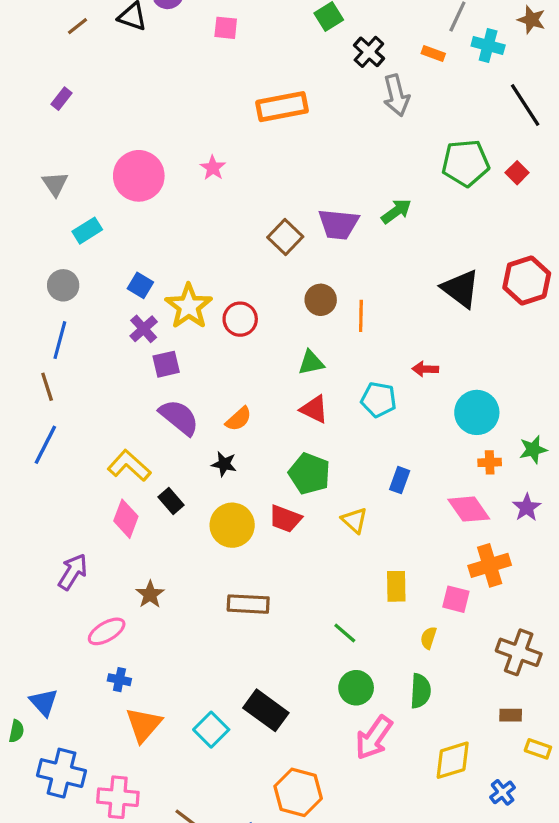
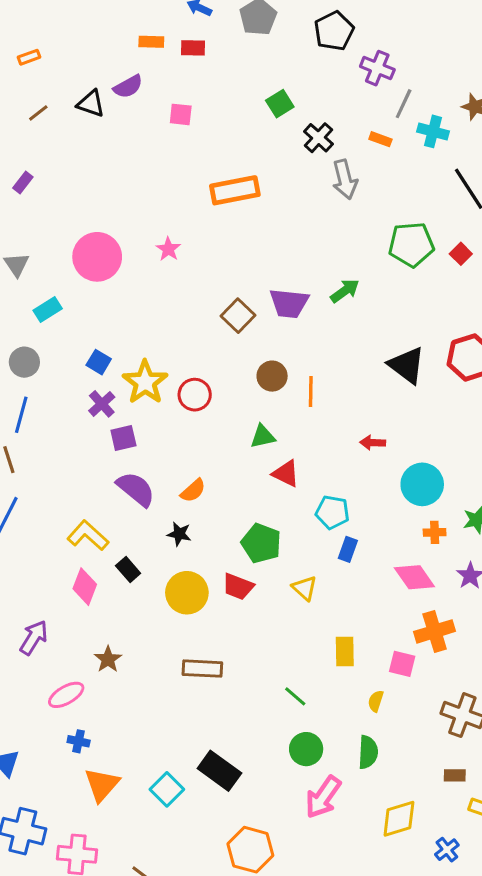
cyan pentagon: (379, 400) -> (332, 512), moved
red triangle: (314, 409) -> (286, 474), moved

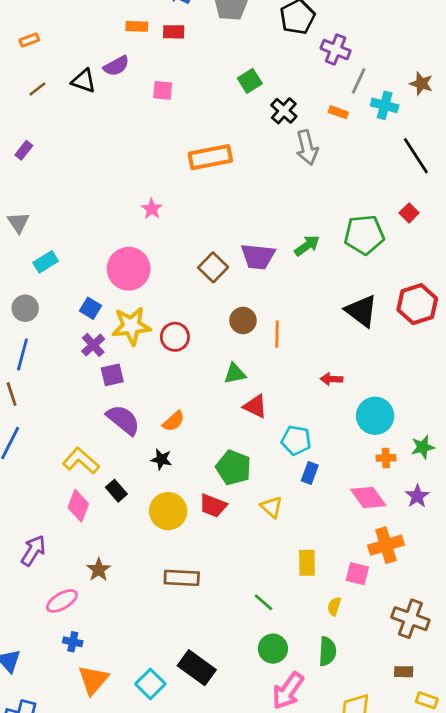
green pentagon: (411, 244) -> (364, 235), moved
pink circle: (97, 257) -> (129, 269), moved
yellow star: (145, 382) -> (131, 326), turned 30

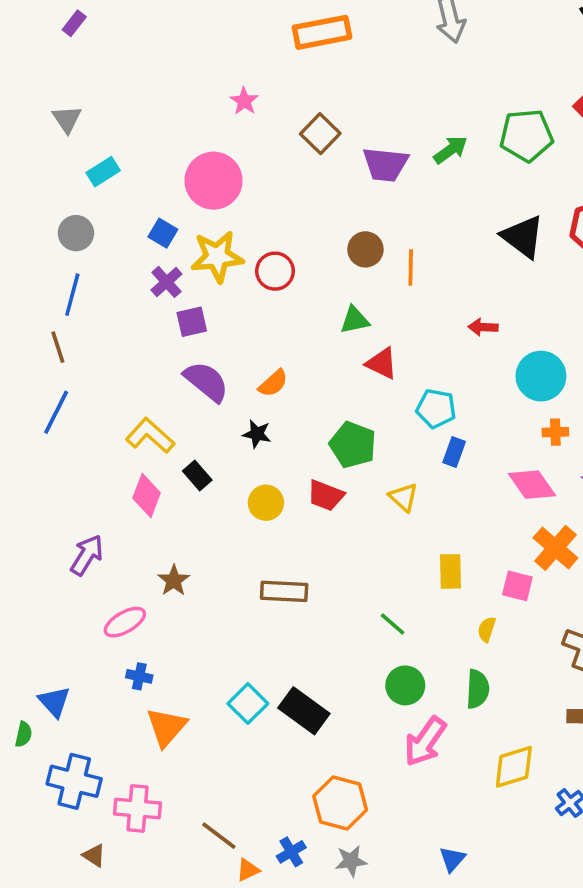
brown square: (213, 267) -> (320, 134), moved
yellow circle: (168, 511) -> (266, 503), size x0.7
orange cross: (386, 545) -> (555, 548), turned -32
cyan square: (150, 684) -> (248, 704), moved

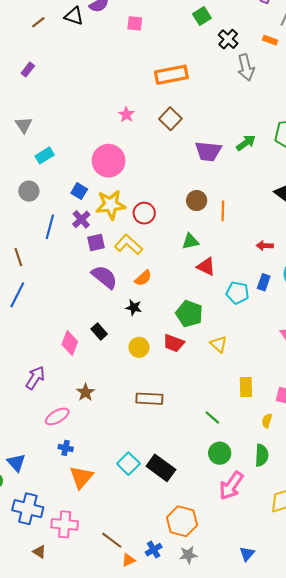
brown square: (320, 134) -> (170, 119), moved
blue line: (72, 295) -> (50, 227), moved
yellow L-shape: (150, 436) -> (128, 245), moved
blue rectangle: (454, 452) -> (264, 282), moved

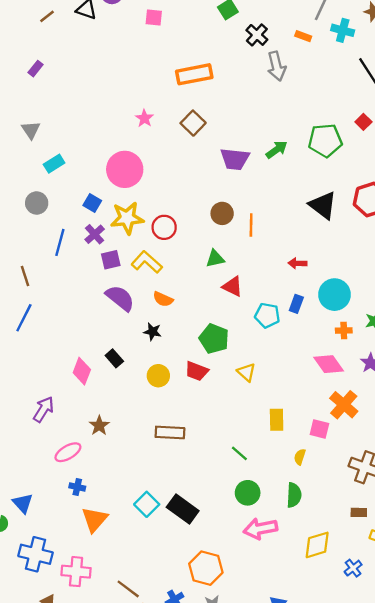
orange semicircle: (143, 278) -> (163, 299), turned 66
pink arrow: (231, 486) -> (260, 529), turned 44

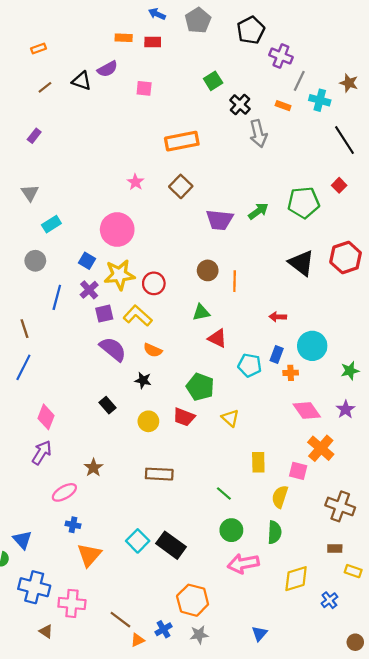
orange cross: (344, 331) -> (291, 373), moved
pink diamond: (82, 371) -> (46, 417), moved
yellow semicircle: (300, 457) -> (280, 497), size x1.5

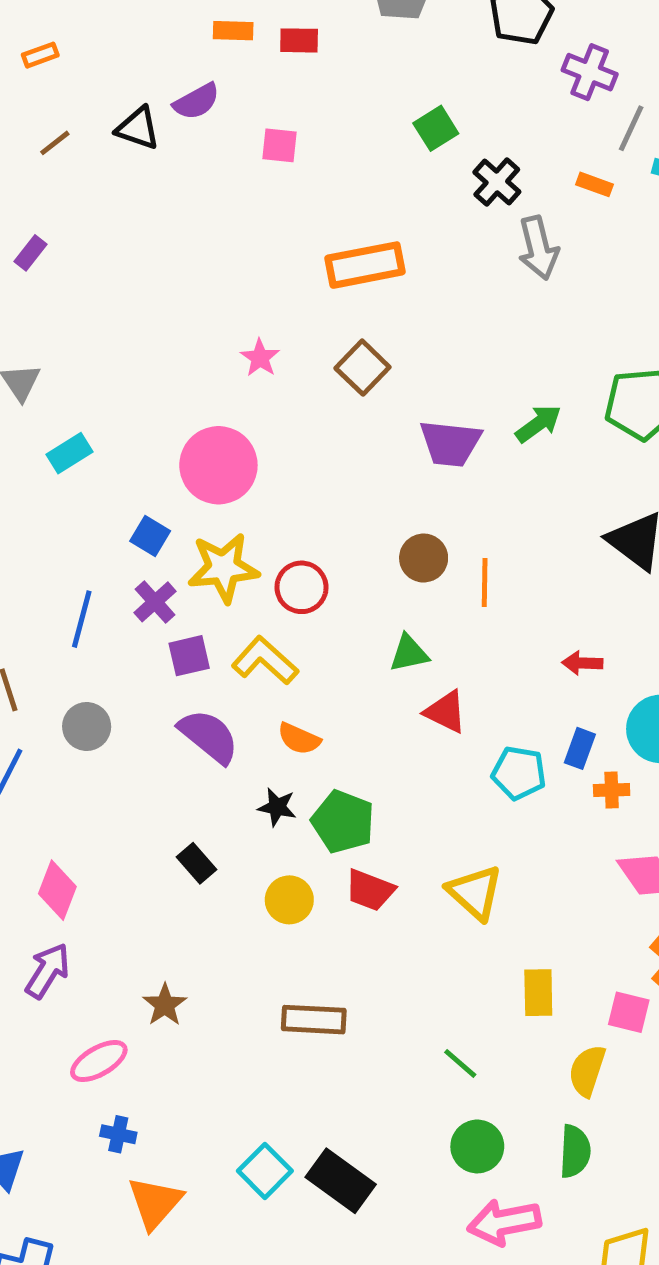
gray circle: (35, 261) -> (87, 727), moved
green pentagon: (200, 387) -> (343, 822), moved
yellow triangle: (230, 418) -> (475, 893), size x1.4

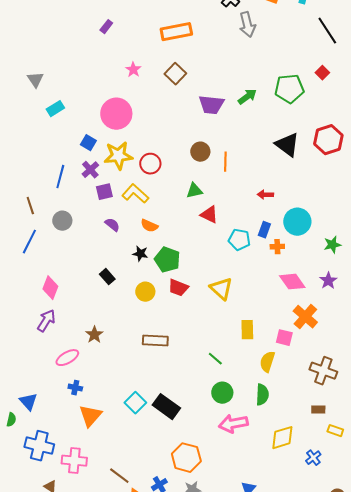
purple rectangle: (30, 253) -> (106, 27), moved
purple semicircle: (209, 736) -> (112, 225), size x0.6

